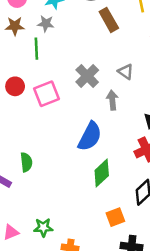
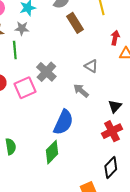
gray cross: (87, 76) -> (46, 72), moved
gray arrow: (112, 100) -> (81, 91), turned -42
green diamond: (102, 173) -> (52, 152), moved

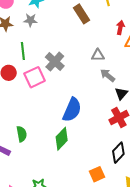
green line: (15, 50) -> (23, 51), moved
gray triangle: (91, 66) -> (98, 55), turned -32
gray arrow: (81, 91) -> (108, 75), moved

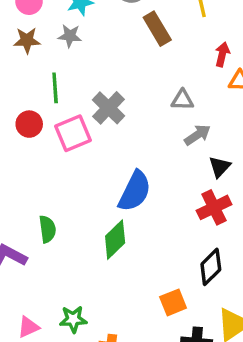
gray arrow: (108, 75) -> (197, 135), turned 105

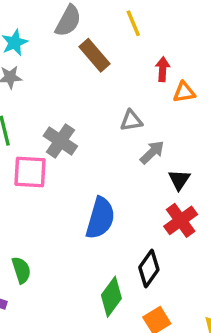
pink square: (73, 133) -> (30, 172), turned 36
green diamond: (115, 240) -> (111, 297), moved
black diamond: (211, 267) -> (149, 268), moved

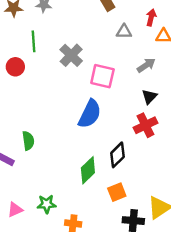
gray triangle: (131, 121) -> (124, 32), moved
gray arrow: (152, 152) -> (146, 65), moved
pink square: (30, 172) -> (102, 76), moved

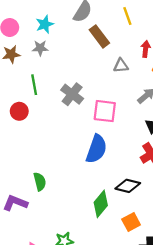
black diamond: (118, 155) -> (128, 186), turned 65

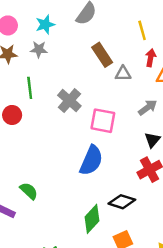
yellow line: (127, 16) -> (142, 30), moved
brown rectangle: (99, 36) -> (102, 55), moved
green semicircle: (40, 182) -> (29, 191), turned -36

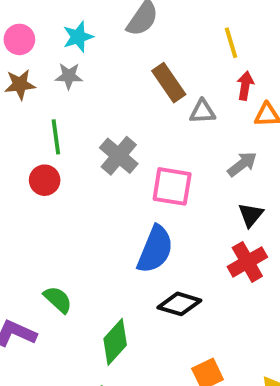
red circle: (12, 115) -> (45, 180), moved
black diamond: (122, 202) -> (179, 304), moved
green diamond: (92, 219) -> (115, 342), moved

